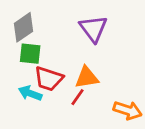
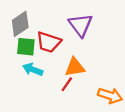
red trapezoid: (49, 79) -> (49, 42), moved
cyan arrow: (30, 93) -> (33, 69), moved

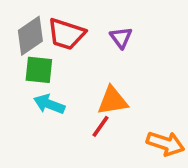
purple triangle: (80, 25) -> (121, 37), size x0.6
red trapezoid: (49, 42) -> (66, 34), moved

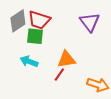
purple triangle: (121, 37) -> (90, 22), moved, size x1.5
green square: (39, 70) -> (35, 36), moved

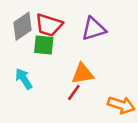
purple triangle: (90, 22) -> (94, 29), moved, turned 50
cyan arrow: (29, 61) -> (24, 79), moved, turned 36

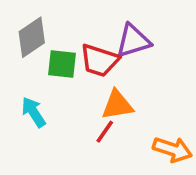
red trapezoid: (49, 25) -> (99, 60), moved

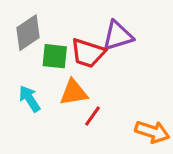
orange triangle: (117, 105) -> (74, 92), moved

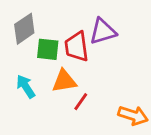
red trapezoid: (88, 53) -> (77, 47), turned 64

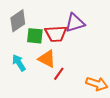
red trapezoid: (77, 47) -> (56, 34), turned -85
orange triangle: (64, 81) -> (47, 59), turned 36

